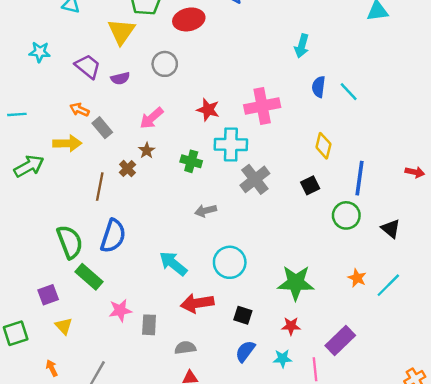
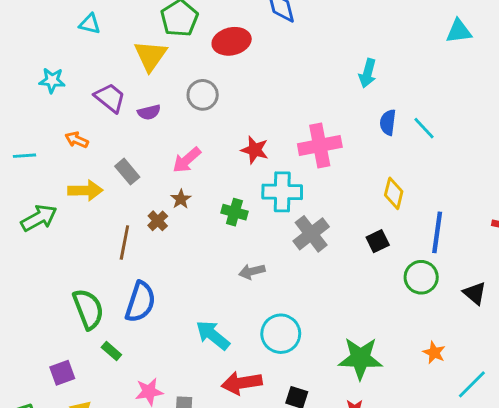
orange arrow: (79, 110) -> (77, 140), moved
green rectangle: (89, 277) -> (111, 351), size x0.6
cyan line: (388, 285) -> (472, 384), moved

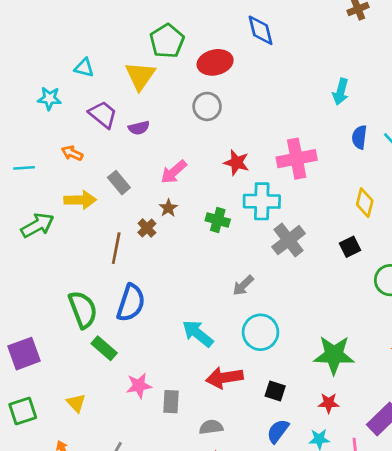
cyan triangle: (90, 24) -> (84, 68), moved
gray circle: (203, 95) -> (207, 106), moved
gray arrow: (252, 271) -> (243, 285), moved, turned -30
green rectangle: (111, 351) -> (104, 348), size x1.4
purple square: (62, 373) -> (24, 354), moved, size x1.4

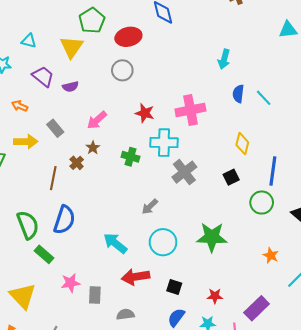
green star: (334, 355) -> (212, 237), moved
yellow triangle: (76, 403) -> (23, 296), size x1.8

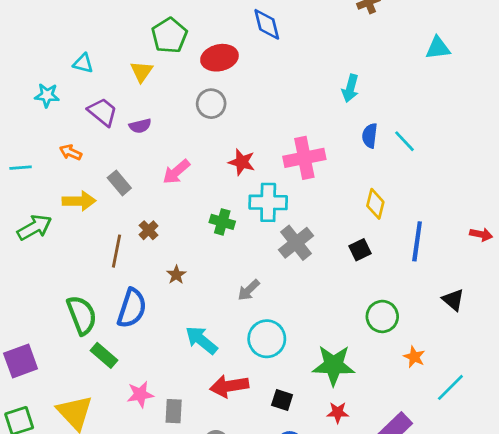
yellow triangle: (71, 47) -> (142, 72), size x0.7
brown star: (93, 148) -> (176, 275), moved
green circle: (262, 203) -> (382, 316), moved
green star: (212, 237) -> (334, 365), moved

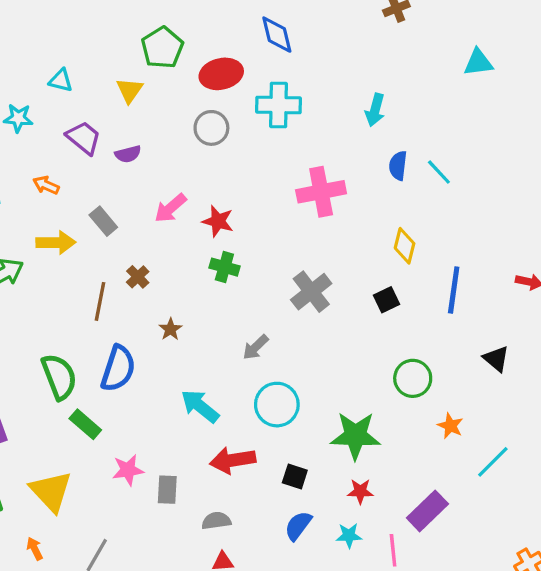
red star: (242, 162) -> (218, 221), moved
cyan cross: (268, 202) -> (279, 105), moved

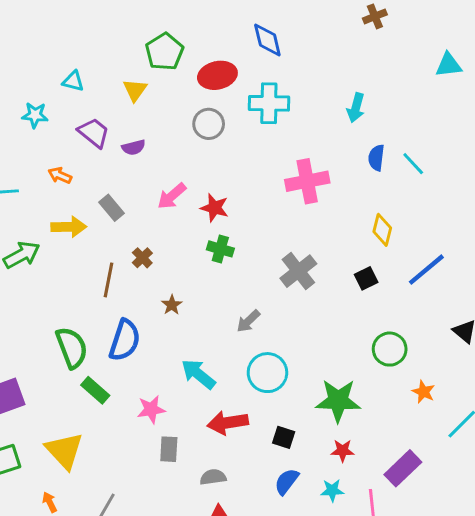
blue line: (454, 290) -> (426, 270), turned 42
pink star: (128, 470) -> (151, 409), moved

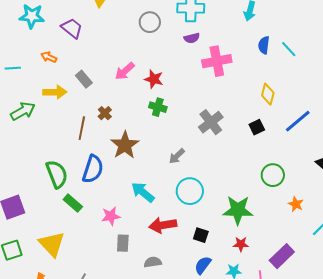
cyan star: (35, 115) -> (32, 16), size x1.4
purple semicircle: (134, 147) -> (192, 38), moved
brown star: (172, 305) -> (125, 145), size x2.0

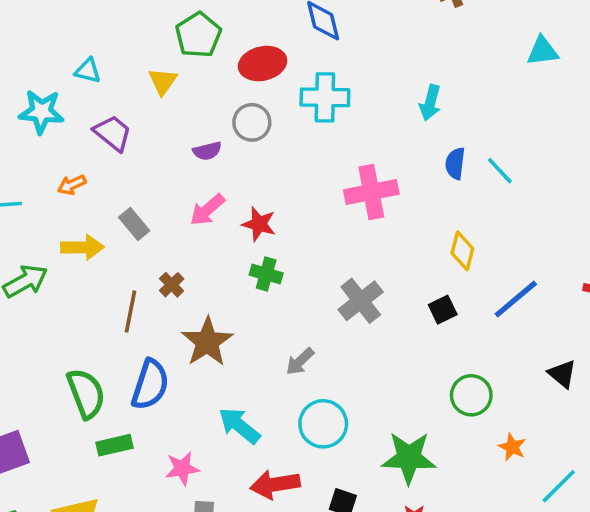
purple semicircle: (192, 38) -> (207, 151), moved
orange arrow: (49, 57) -> (72, 185), turned -49
green rectangle: (73, 203) -> (115, 445), turned -54

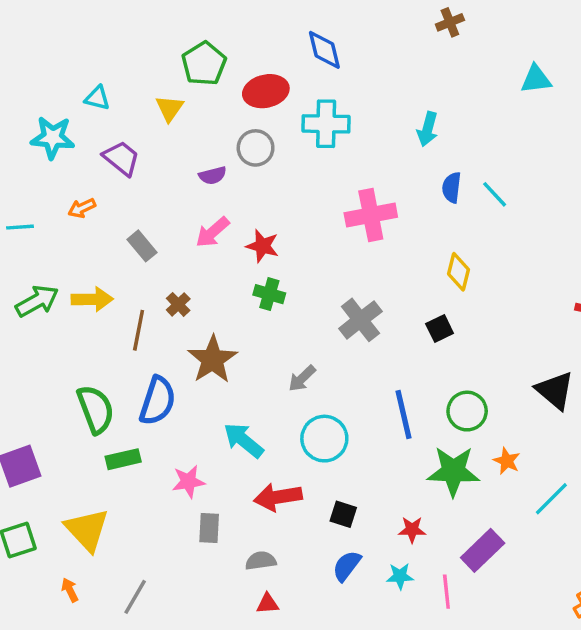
yellow arrow: (82, 247) -> (92, 299), moved
blue line: (516, 299) -> (403, 414), moved, turned -63
black triangle: (562, 374) -> (555, 390), size x1.4
green star: (409, 458) -> (453, 471), moved

